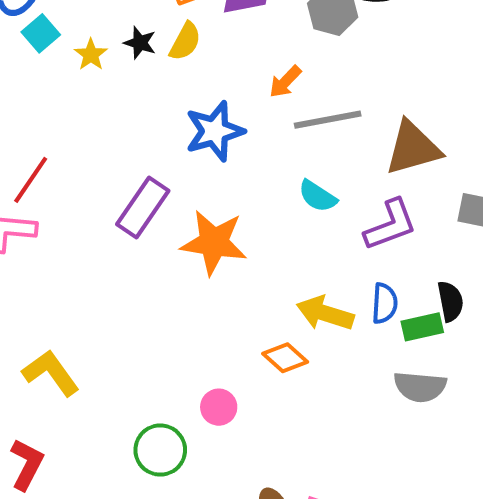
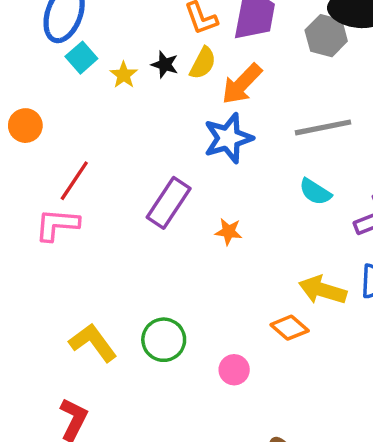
orange arrow: (285, 82) -> (242, 84), moved, size x1.5
orange star: (214, 242) -> (229, 232), size x0.5
green circle: (160, 450) -> (164, 340), moved

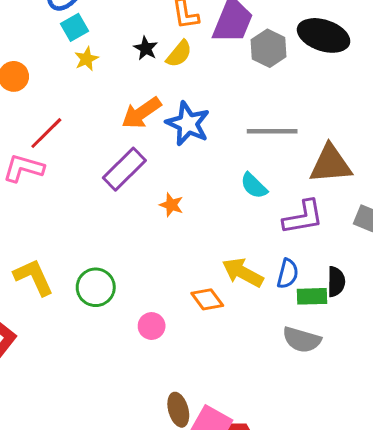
gray hexagon: (326, 36) -> (269, 48), moved
yellow star: (124, 75) -> (86, 59), moved
orange arrow: (242, 84) -> (141, 113), moved
blue star: (228, 138) -> (188, 124), turned 30

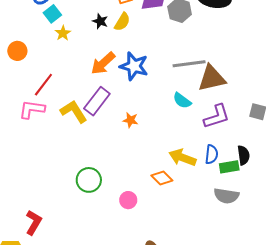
brown triangle: (330, 164) -> (212, 78), moved
yellow L-shape: (34, 277) -> (74, 112), moved

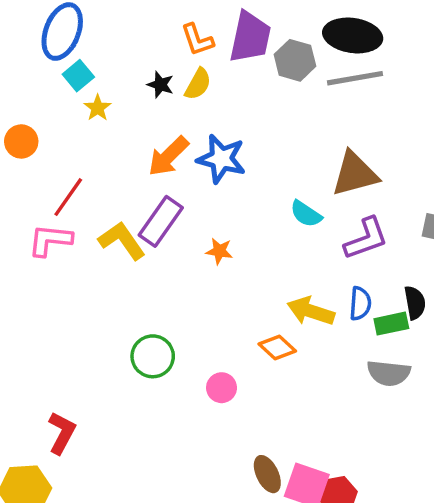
gray line: (189, 64) -> (355, 78), moved

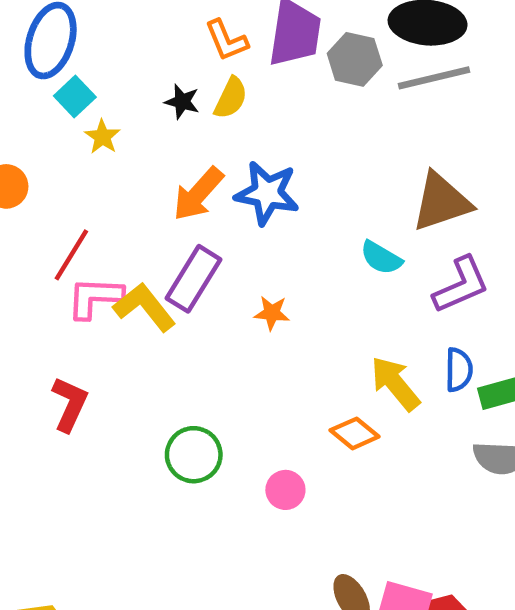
pink L-shape: (50, 240) -> (95, 298), moved
yellow arrow: (311, 311) -> (395, 384), turned 36
red L-shape: (62, 433) -> (70, 404), moved

